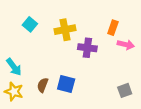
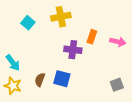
orange rectangle: (113, 28) -> (92, 37), moved
yellow cross: (65, 30) -> (61, 17), moved
purple cross: (87, 48) -> (73, 50), moved

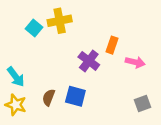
yellow cross: (61, 17) -> (60, 21), moved
pink arrow: (118, 42) -> (135, 62), moved
purple cross: (73, 50) -> (89, 61), turned 30

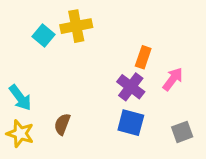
purple cross: (89, 61) -> (131, 87), moved
pink arrow: (135, 62) -> (173, 79), turned -66
blue square: (75, 96) -> (131, 123), moved

